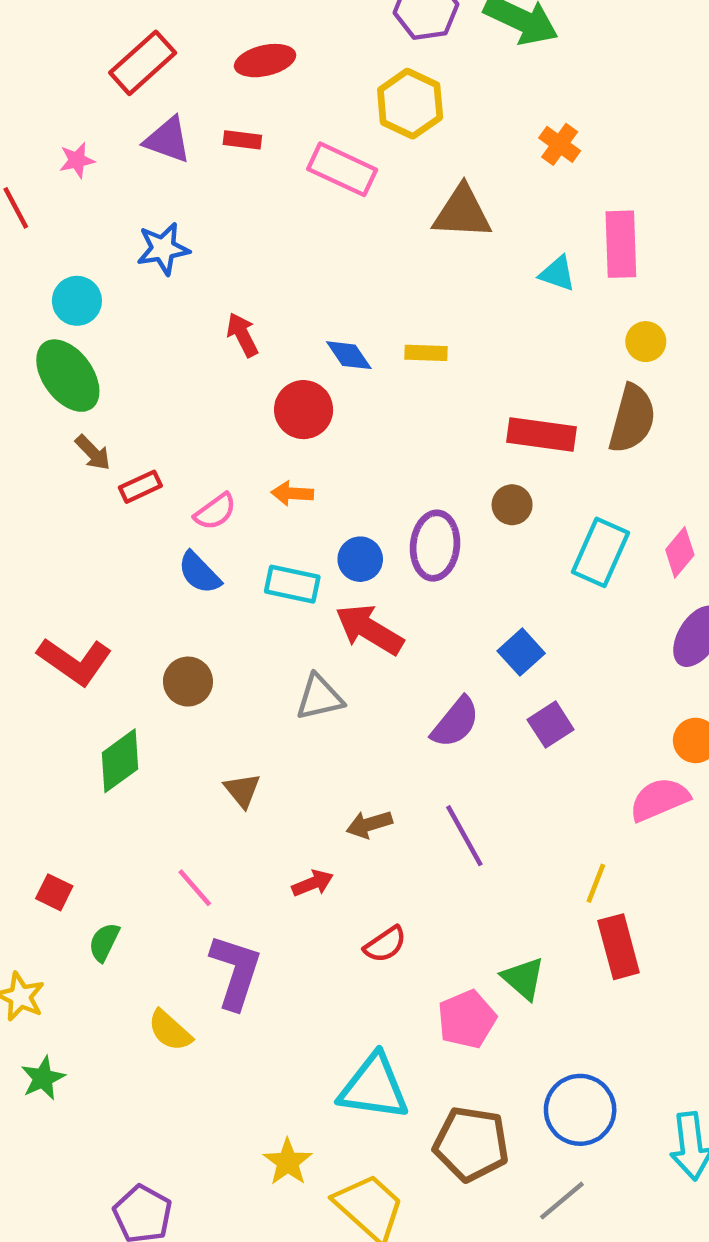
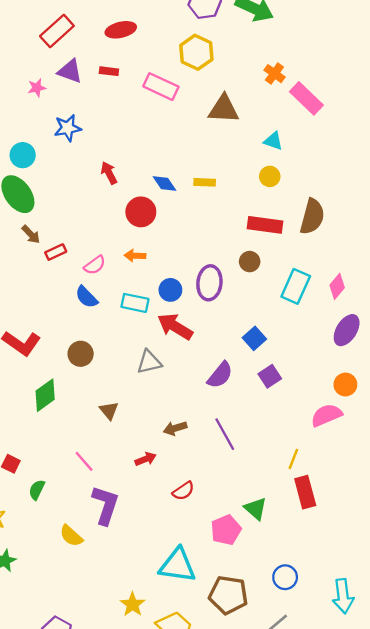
pink star: (77, 160) -> (37, 88), moved
pink rectangle: (621, 244) -> (306, 98), moved, turned -44
yellow circle: (646, 342) -> (270, 176), moved
blue circle: (580, 1110) -> (285, 577), size x0.7

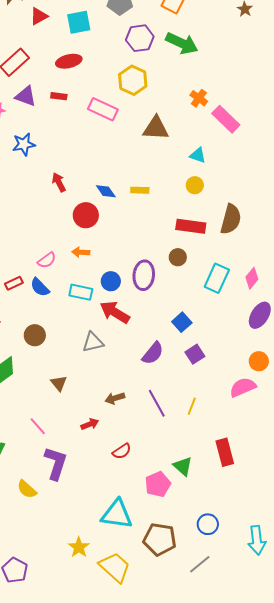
red rectangle: (56, 252) -> (14, 283), moved
yellow line: (293, 459) -> (192, 406), moved

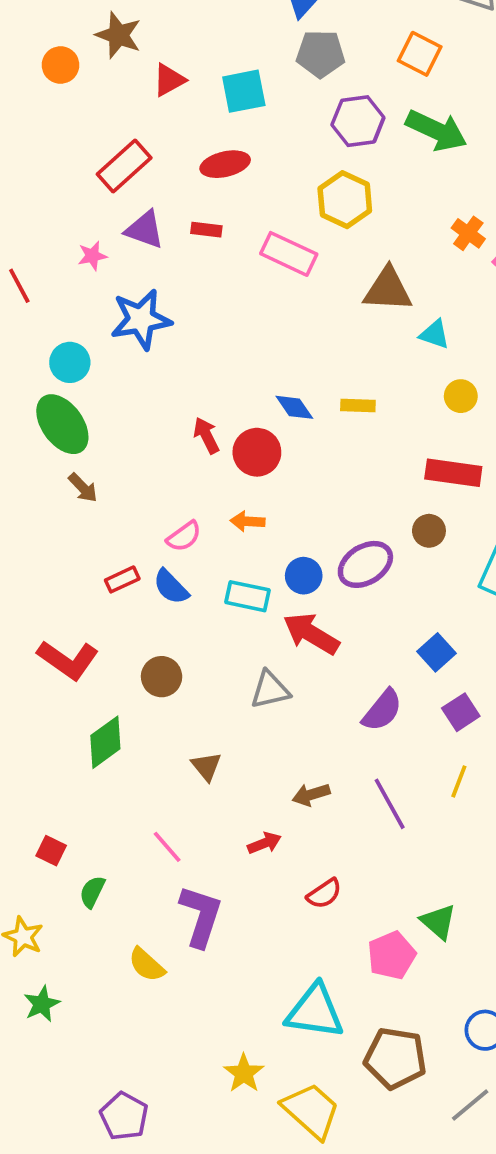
blue star: (24, 144) -> (141, 319), size x1.4
cyan triangle: (198, 155) -> (435, 334), moved
red arrow: (59, 182) -> (206, 435), moved
purple ellipse: (144, 275) -> (365, 564), turned 52
yellow line: (192, 406) -> (459, 781), moved

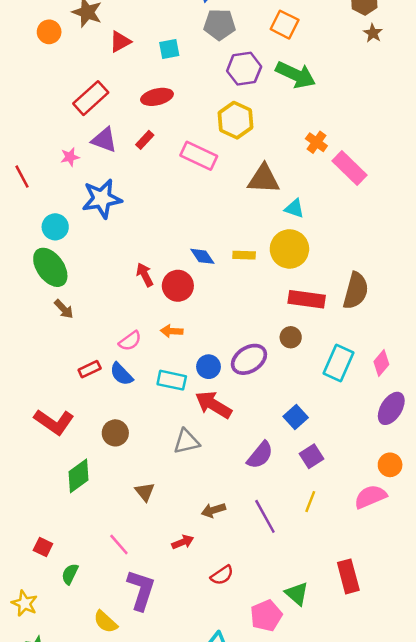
cyan square: (244, 91) -> (169, 49), size x0.7
red rectangle: (206, 230) -> (145, 140), turned -54
yellow circle: (461, 396) -> (289, 249), moved, size x1.8

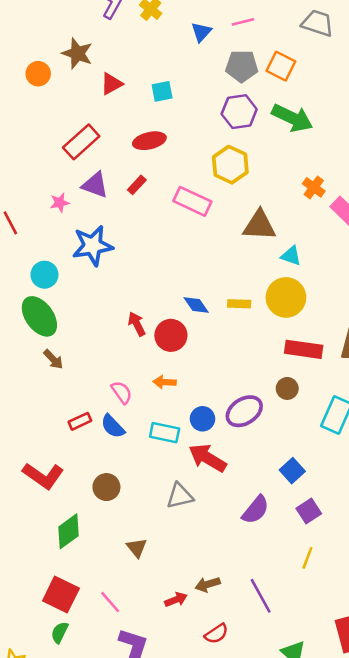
gray pentagon: (220, 25) -> (242, 66), moved
pink semicircle: (130, 341) -> (122, 392), turned -90
brown arrow: (213, 510) -> (208, 584), moved
purple line: (265, 516) -> (261, 596), moved
red square: (43, 547) -> (61, 595), moved, size x1.8

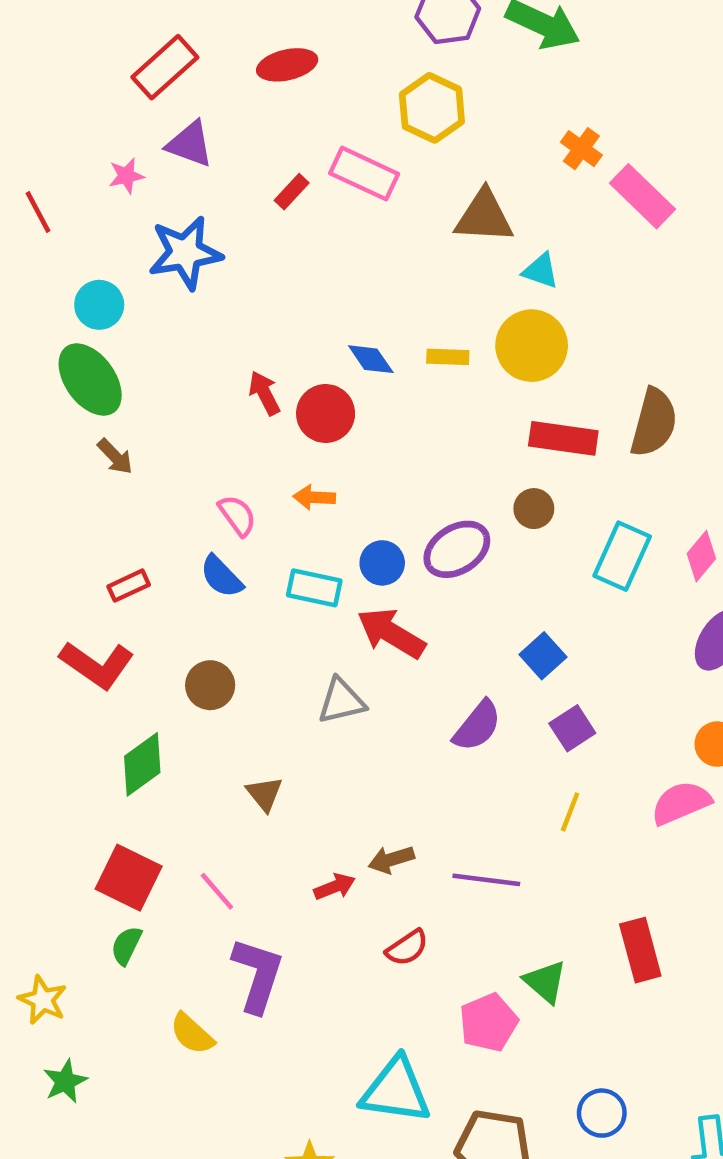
red rectangle: (137, 185) -> (292, 192), moved
red rectangle: (80, 421) -> (129, 586), moved
purple line: (261, 596) -> (486, 880), turned -54

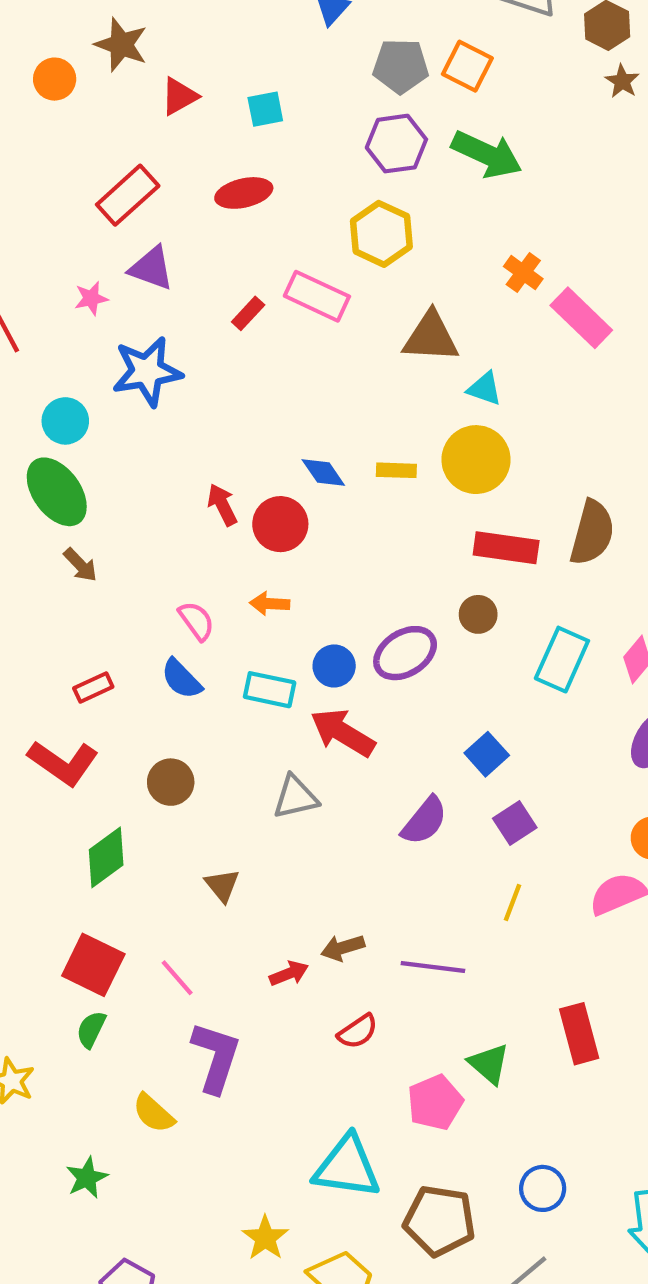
green star: (65, 1081) -> (87, 1178), moved

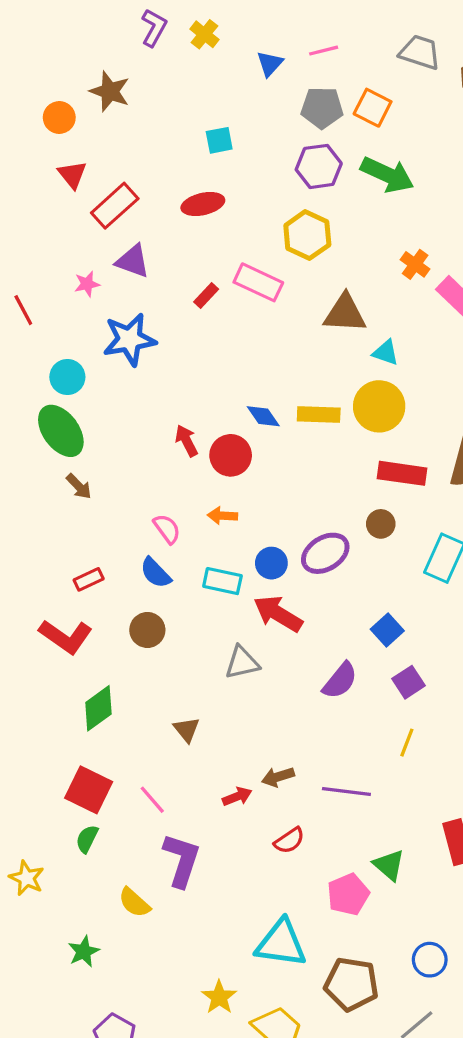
red triangle: (179, 96) -> (72, 175), moved, turned -40
yellow rectangle: (396, 470) -> (319, 415), size x1.4
brown circle: (171, 782) -> (147, 630), moved

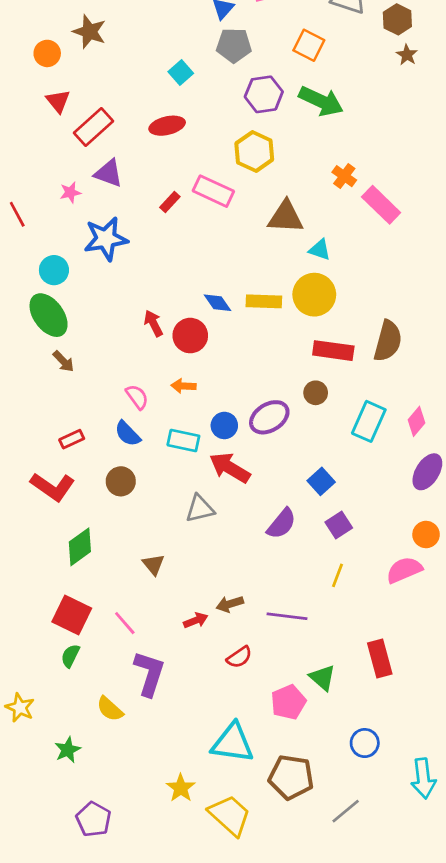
gray pentagon: (322, 108) -> (234, 45), moved
cyan square: (219, 140) -> (181, 73), turned -30
yellow star: (27, 878) -> (20, 708), moved
blue circle: (430, 960) -> (365, 743), moved

